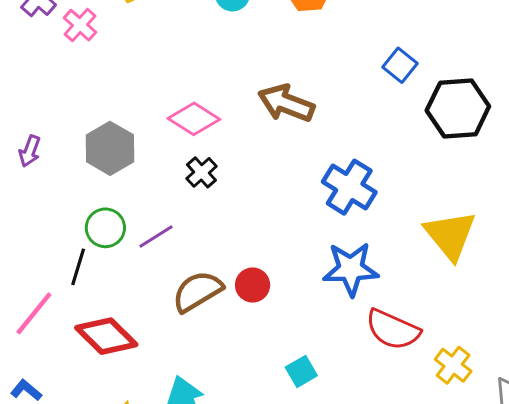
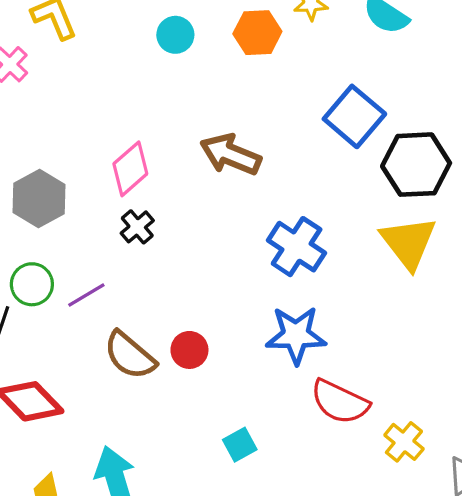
blue square: (400, 65) -> (354, 116), size x1.6
pink diamond: (194, 119) -> (130, 169), turned -75
yellow triangle: (450, 235) -> (408, 243), moved
brown semicircle: (197, 291) -> (130, 355), turned -110

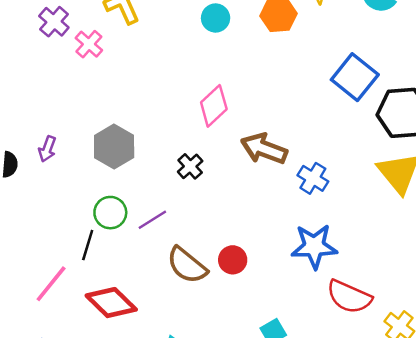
brown arrow: (231, 154) -> (264, 149), moved
pink diamond: (130, 169) -> (214, 106), moved
blue cross: (297, 247) -> (313, 178), size x0.7

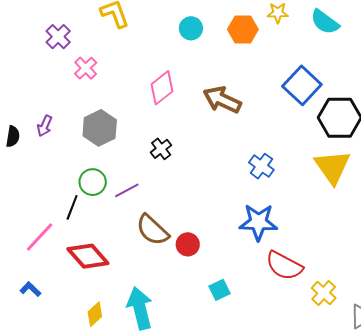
purple cross: (54, 22) -> (58, 37), moved
pink cross: (89, 44) -> (86, 68), moved
pink diamond: (214, 106) -> (162, 88), moved
brown arrow: (264, 149) -> (222, 100), moved
red circle: (233, 260) -> (188, 244), moved

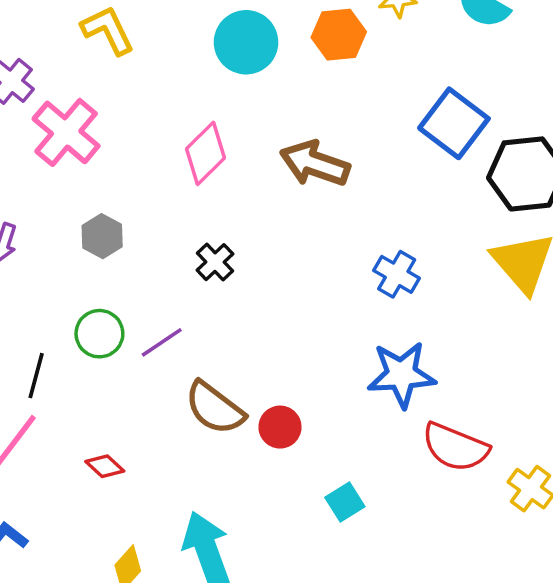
cyan circle: (191, 28) -> (246, 42), size x1.5
pink cross: (86, 68) -> (66, 132), size x1.6
gray hexagon: (100, 128) -> (102, 236), size x0.7
black line: (72, 207) -> (36, 376), moved
red diamond: (88, 256) -> (105, 466), size x0.5

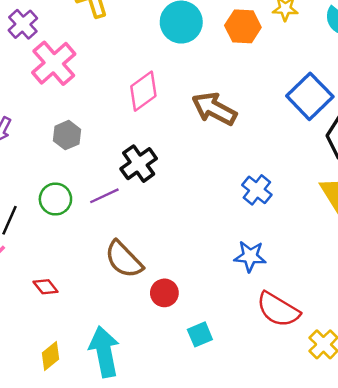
black cross: (215, 262) -> (139, 164), size x1.4
purple line: (162, 342) -> (104, 196), moved
blue star: (401, 375) -> (250, 256), size x0.7
red circle: (280, 427) -> (164, 293), moved

